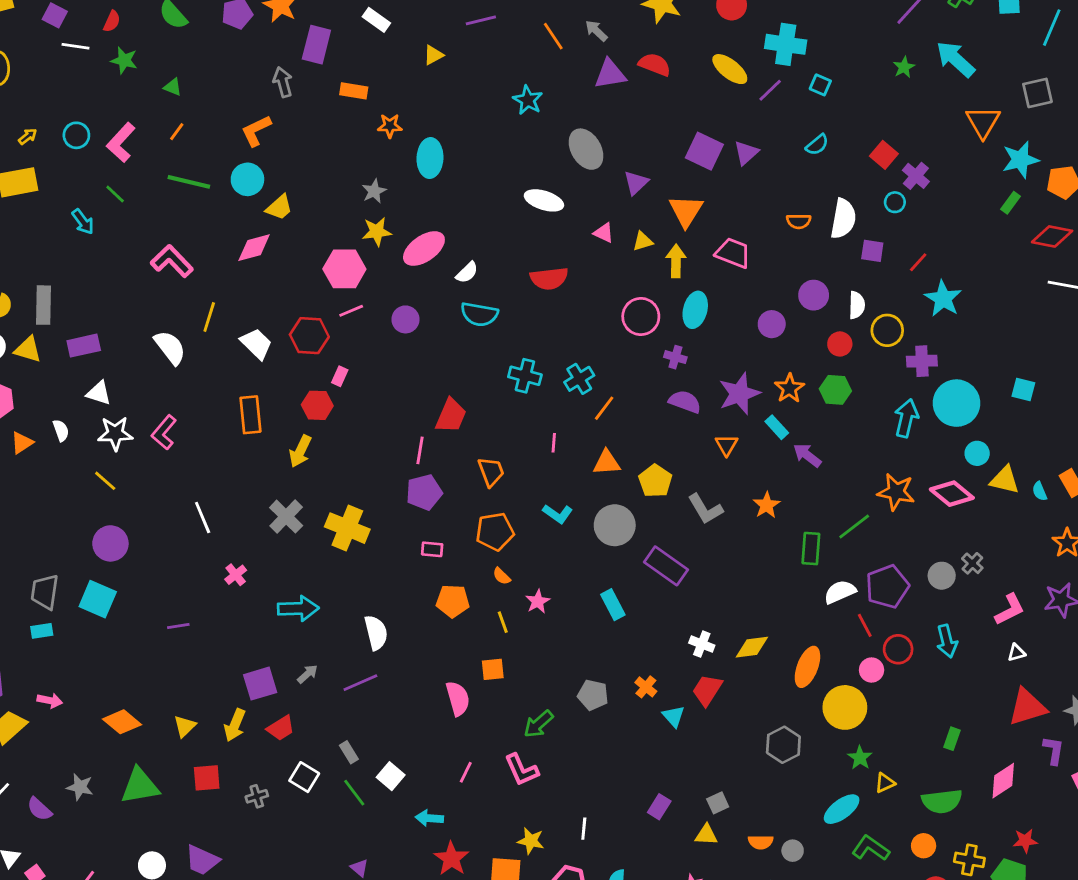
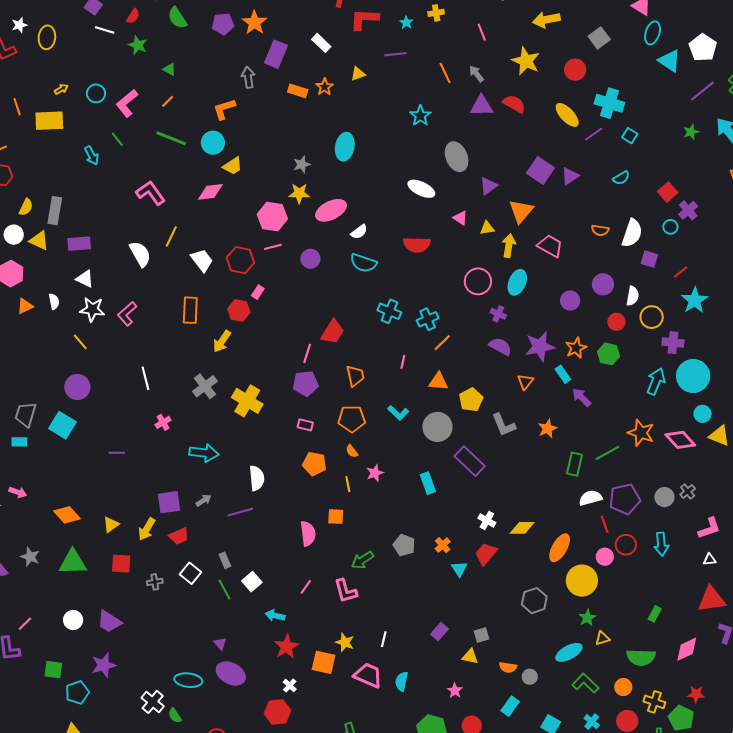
orange star: (390, 126) -> (325, 87), moved, turned 30

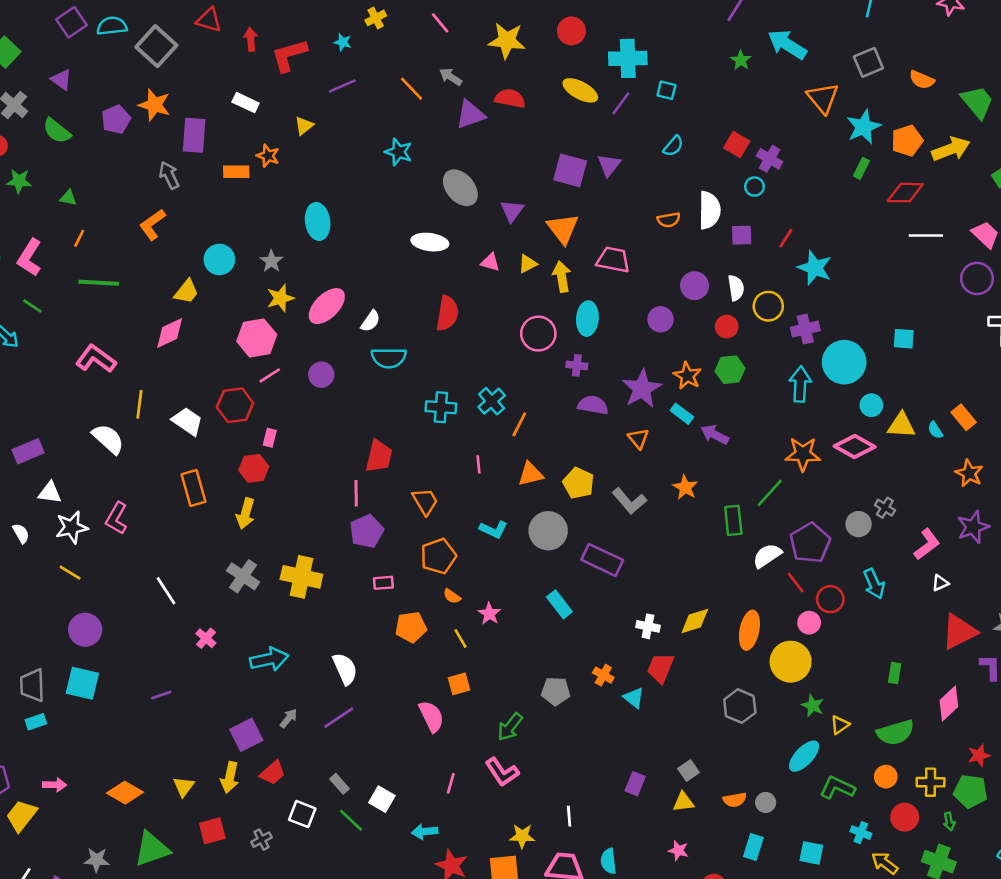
cyan circle: (213, 143) -> (219, 259), moved
red semicircle: (417, 245) -> (447, 313), turned -64

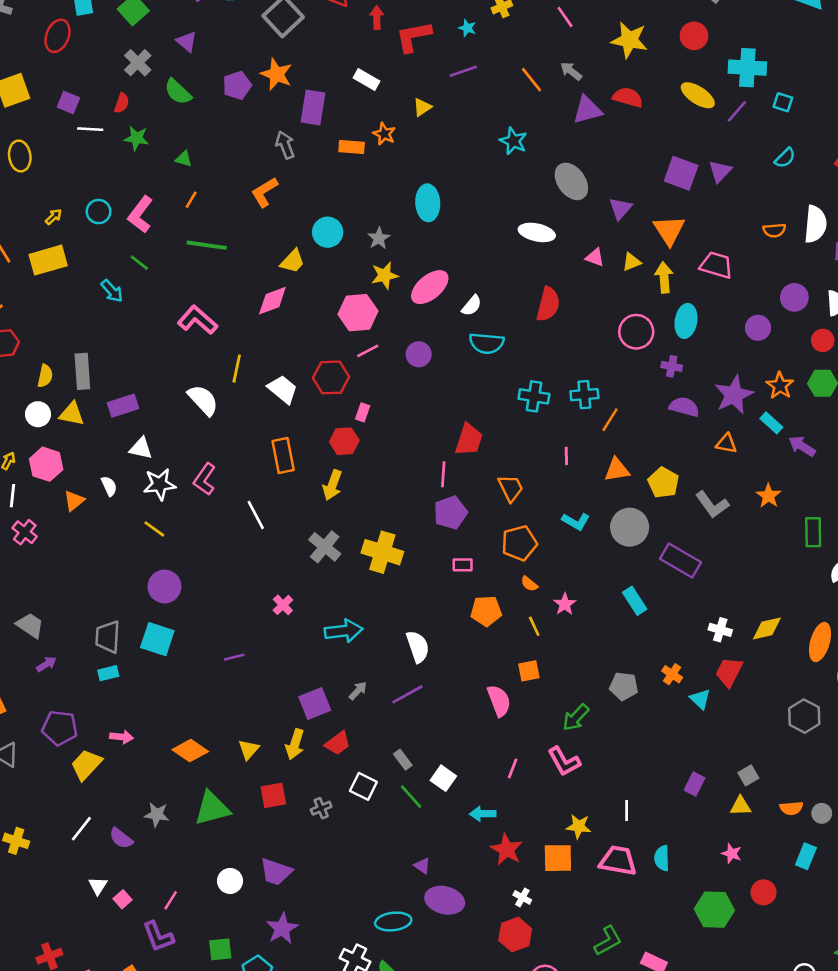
cyan cross: (492, 401) -> (584, 395), turned 32
orange triangle: (638, 438) -> (726, 444), turned -45
white line: (166, 591) -> (256, 515), moved

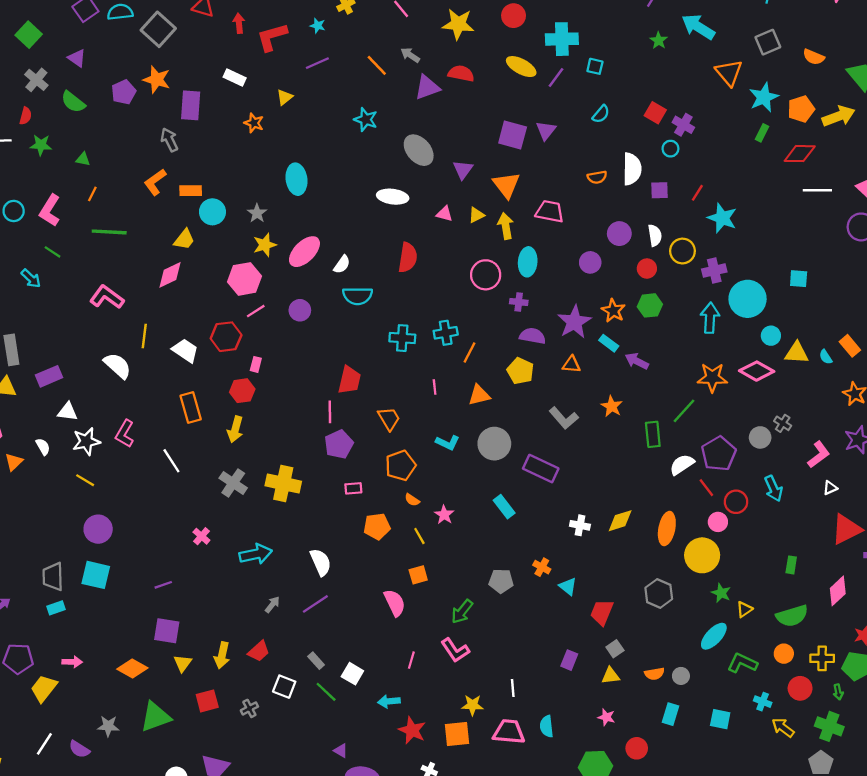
orange rectangle: (352, 147) -> (191, 191), moved
yellow pentagon: (663, 483) -> (520, 371), moved
red trapezoid: (729, 672) -> (602, 612), moved
purple square: (315, 704) -> (167, 631), moved, turned 36

